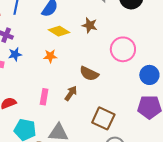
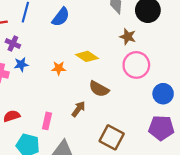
brown star: (90, 25) -> (128, 37), moved
yellow diamond: (59, 31) -> (87, 56), moved
pink rectangle: (44, 97) -> (47, 121), moved

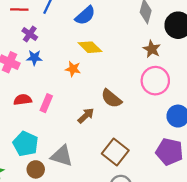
yellow diamond: (87, 56) -> (90, 47), moved
red semicircle: (12, 116) -> (23, 100), moved
pink rectangle: (47, 121) -> (46, 103), moved

